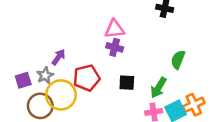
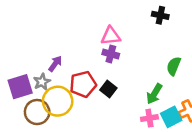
purple square: (23, 80) -> (20, 87), size x1.5
black square: (127, 83) -> (108, 89), moved, turned 35

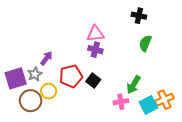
green semicircle: (174, 66) -> (145, 43), moved
yellow circle: (58, 101) -> (49, 91), size x0.6
pink cross: (149, 118) -> (121, 102), moved

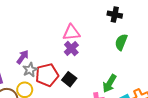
purple cross: (95, 50) -> (71, 48), turned 32
gray star: (35, 74) -> (30, 70), moved

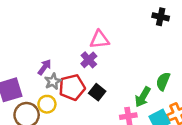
black cross: (115, 15) -> (161, 17), moved
green semicircle: (121, 42) -> (163, 81), moved
purple cross: (71, 48) -> (89, 60), moved

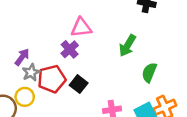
green arrow: (143, 97) -> (127, 45), moved

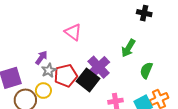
pink triangle: (81, 28) -> (73, 32), moved, turned 42
purple cross: (70, 49) -> (99, 67), moved, size x1.5
black square: (79, 84) -> (88, 80), size x1.5

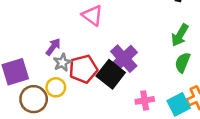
green arrow: (128, 48) -> (180, 35), moved

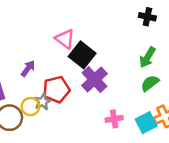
gray star: (62, 63) -> (43, 102), moved
green semicircle: (183, 63) -> (150, 83), turned 30
black square: (111, 74) -> (82, 55), moved

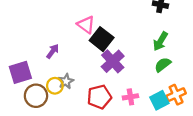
red pentagon: (56, 89) -> (99, 97), moved

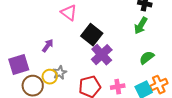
pink triangle: (86, 25) -> (69, 13), moved
green arrow: (160, 41) -> (141, 26), moved

